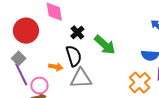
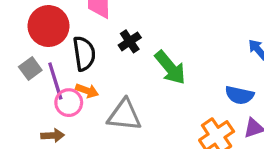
black semicircle: (74, 56) -> (84, 54), moved
purple line: (21, 74) -> (55, 81), moved
pink circle: (39, 86) -> (69, 103), moved

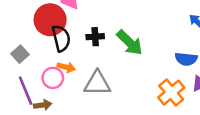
red circle: (48, 26) -> (50, 20), moved
black cross: (130, 41) -> (95, 37), moved, turned 36
purple line: (55, 81) -> (26, 91), moved

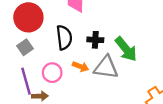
red circle: (50, 20) -> (28, 17), moved
orange arrow: (66, 67) -> (81, 67), moved
gray triangle: (97, 83) -> (106, 67), moved

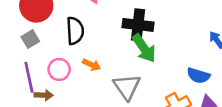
black cross: (95, 40) -> (138, 25), moved, size x1.6
gray triangle: (106, 67) -> (127, 87), moved, turned 44

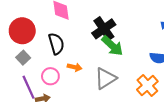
black cross: (138, 25) -> (104, 29), turned -30
gray triangle: (127, 87) -> (105, 78), turned 45

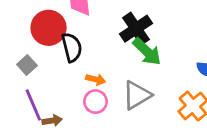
red circle: (22, 31) -> (49, 28), moved
pink circle: (50, 76) -> (96, 102), moved

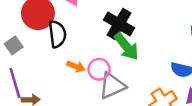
black cross: (136, 29) -> (119, 24), turned -32
pink circle: (96, 102) -> (99, 69), moved

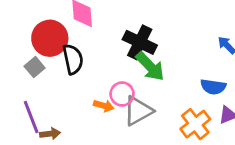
gray square: (14, 45) -> (35, 67), moved
orange arrow: (76, 66) -> (104, 106), moved

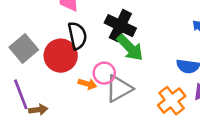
red circle: (50, 38) -> (61, 56), moved
black semicircle: (73, 59) -> (77, 36), moved
gray square: (35, 67) -> (24, 48), size x1.5

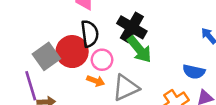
gray square: (24, 48) -> (46, 56), moved
pink circle: (104, 73) -> (102, 60), moved

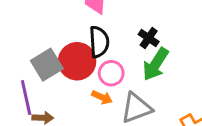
black cross: (132, 27) -> (149, 38), size x0.6
green arrow: (139, 49) -> (156, 64), turned 68

